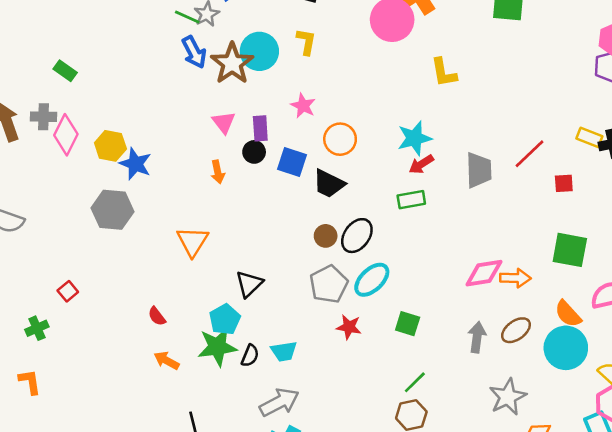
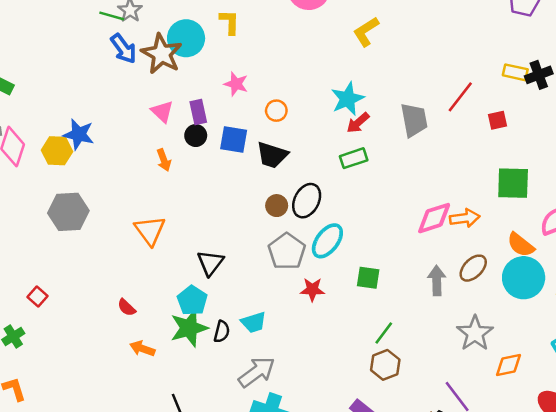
yellow L-shape: (444, 73) -> (366, 32), turned 76
orange circle: (340, 139) -> (276, 111), size x0.7
blue star: (135, 164) -> (79, 134), moved

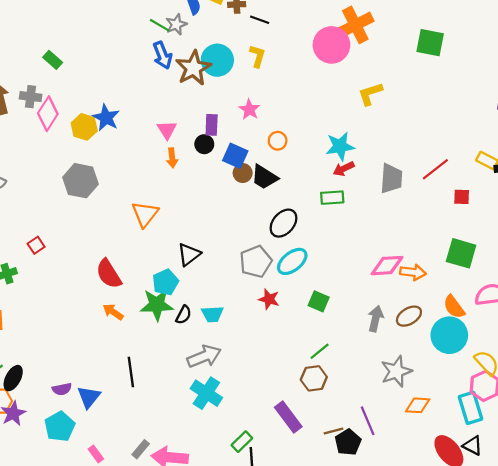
pink triangle: (162, 112) -> (167, 130), moved
brown circle: (277, 206) -> (243, 173), moved
red semicircle: (127, 307) -> (109, 274), size x1.8

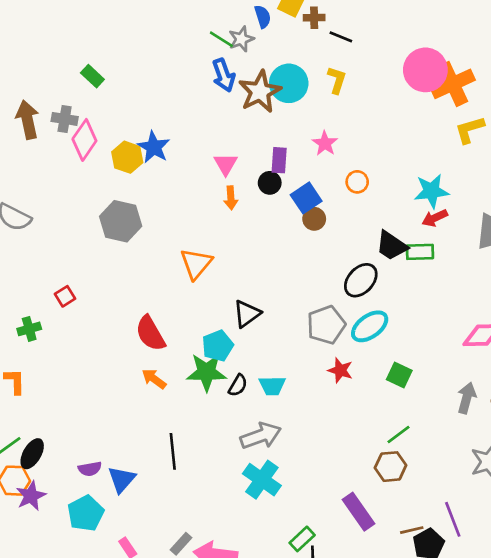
orange cross: (355, 25) -> (453, 84), moved
blue square: (235, 156) -> (306, 198), turned 30
black trapezoid: (264, 177) -> (392, 246), moved

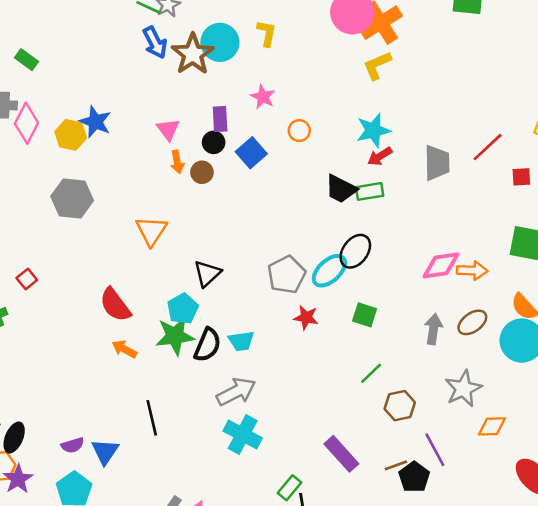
yellow L-shape: (470, 130) -> (377, 65), moved
brown circle: (314, 219) -> (202, 172), moved
black ellipse: (361, 280) -> (355, 251), moved
black semicircle: (238, 385) -> (207, 345), size x1.5
brown hexagon: (391, 467) -> (400, 406), moved

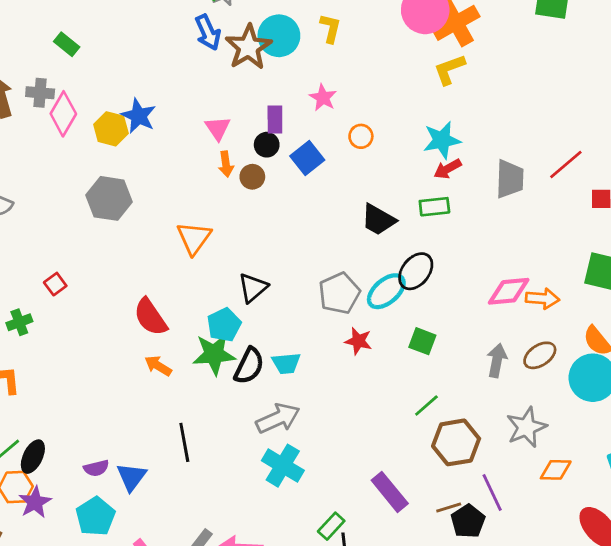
black trapezoid: (341, 189) -> (378, 220), moved
brown hexagon: (400, 406) -> (456, 442), size x1.4

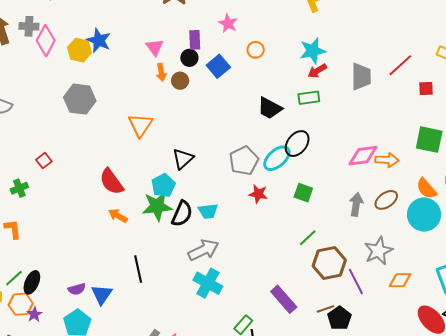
purple line: (492, 492) -> (356, 281), moved
purple star: (35, 502) -> (34, 314), size x0.7

